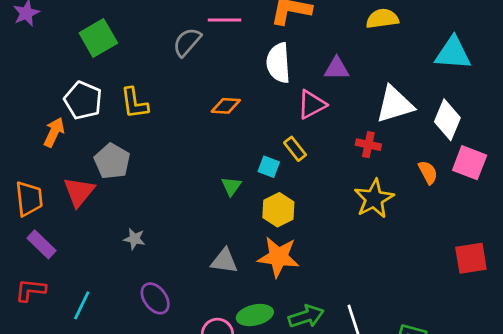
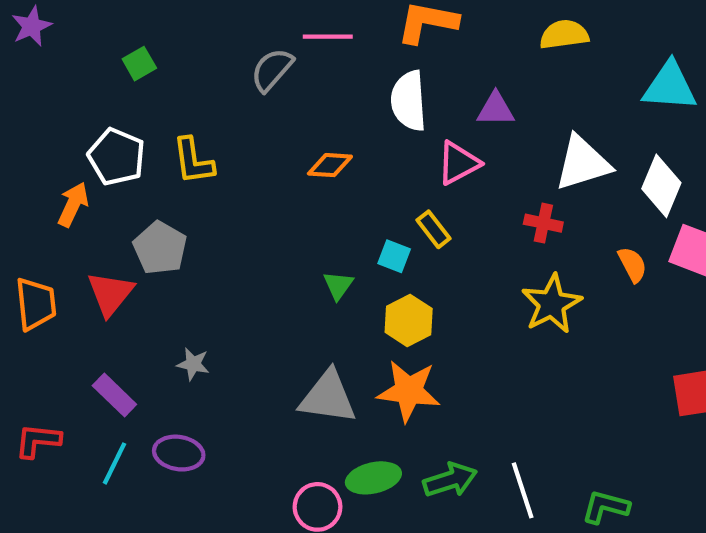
green square: (98, 38) -> (139, 64), size x0.6
purple rectangle: (42, 244) -> (114, 395), moved
gray triangle: (224, 261) -> (328, 397), size x1.4
purple ellipse: (155, 298) -> (179, 453), moved, turned -44

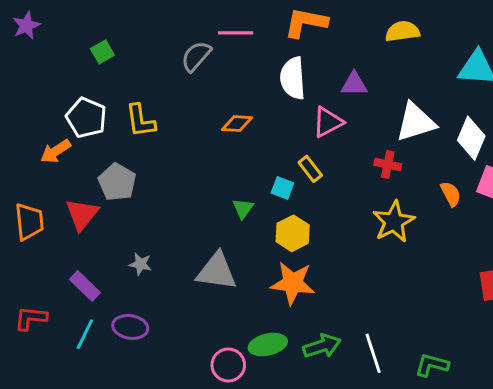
orange arrow: (73, 204) -> (56, 151), turned -148
gray triangle: (328, 397) -> (217, 271), moved

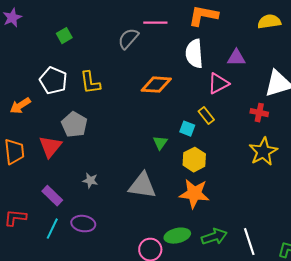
orange diamond: (237, 124) -> (156, 85), size x1.4
orange arrow: (56, 151) -> (20, 106), moved

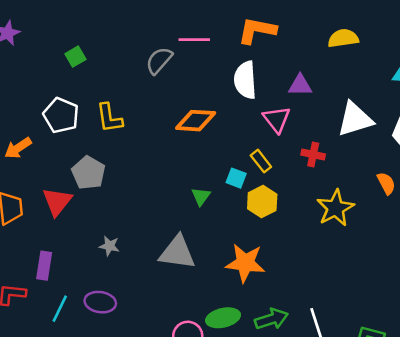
pink triangle: (218, 84) -> (277, 119), turned -40
red cross: (259, 113) -> (313, 155), moved
yellow hexagon: (194, 160) -> (262, 202), moved
purple rectangle: (52, 196) -> (44, 266), moved, turned 55

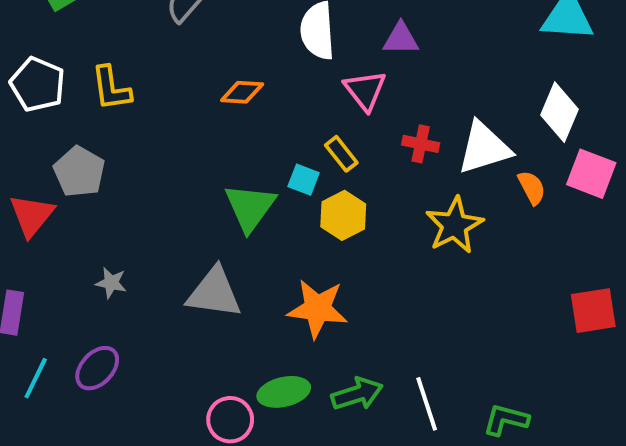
white triangle: (355, 119) -> (484, 148), moved
orange diamond: (196, 121) -> (242, 92), size x0.7
green triangle: (201, 196) -> (250, 207), size x1.8
purple ellipse: (100, 302) -> (97, 368), turned -56

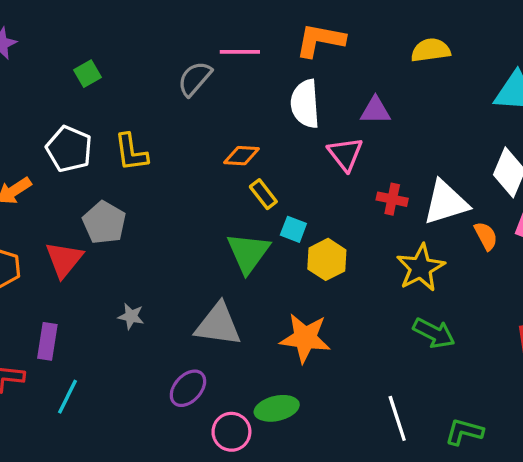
yellow rectangle: (341, 154) -> (263, 194), moved
purple ellipse: (97, 368) -> (188, 388), moved
green arrow: (357, 394) -> (434, 333), moved, turned 45

